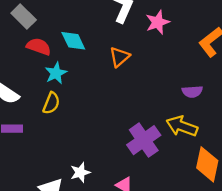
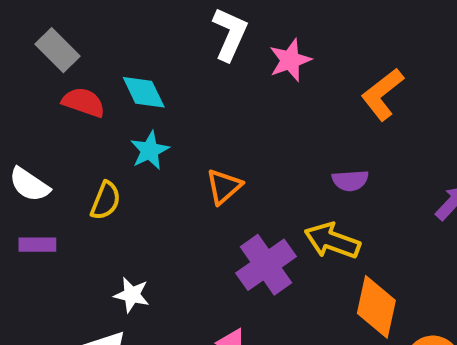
orange triangle: (119, 57) -> (224, 187), moved
cyan star: (56, 73) -> (150, 150), moved
white star: (80, 172) -> (132, 295), moved, turned 30

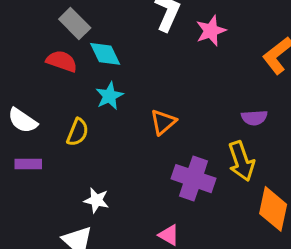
gray rectangle: (57, 50) -> (75, 24), moved
yellow arrow: (332, 241) -> (241, 161), turned -129
purple cross: (266, 265) -> (193, 179), turned -36

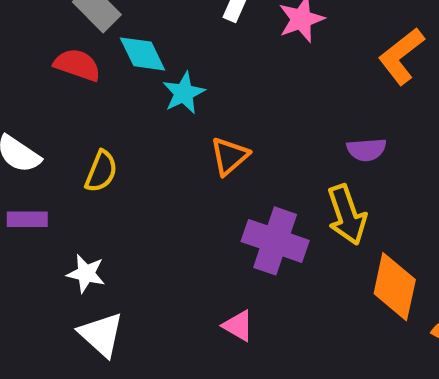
cyan star: (109, 96) -> (184, 93), moved
white star: (96, 200) -> (86, 274), moved

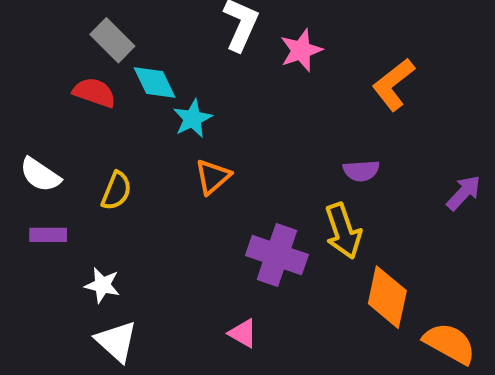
orange triangle: (229, 156) -> (213, 177), moved

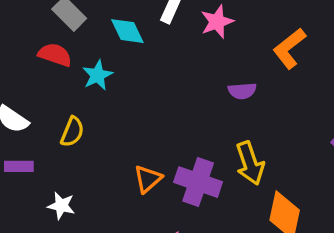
cyan diamond: (155, 82) -> (127, 31), moved
cyan star: (193, 119) -> (97, 75), moved
purple semicircle: (361, 171) -> (242, 91), moved
orange triangle: (213, 177) -> (148, 179), moved

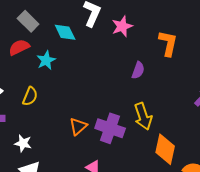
orange L-shape: (289, 48) -> (168, 43), turned 140
red semicircle: (55, 55) -> (19, 47), turned -45
purple semicircle: (242, 91) -> (138, 70), turned -66

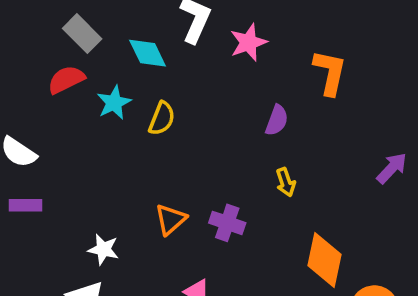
yellow semicircle: (30, 96) -> (162, 119), moved
yellow arrow: (143, 116) -> (286, 182), moved, size x0.6
purple cross: (110, 128) -> (227, 223), size x0.7
white star: (23, 143) -> (103, 249), moved

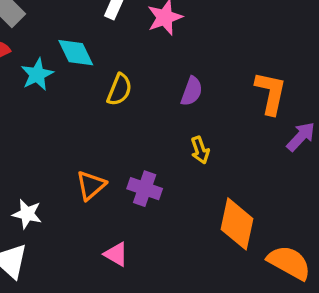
cyan diamond: (148, 53) -> (76, 53), moved
orange L-shape: (330, 73) -> (271, 93), moved
yellow semicircle: (162, 119) -> (119, 90), moved

